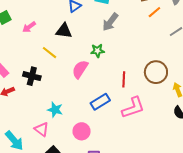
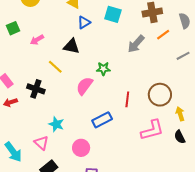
gray arrow: (110, 22) -> (136, 44), moved
pink L-shape: (133, 108) -> (152, 130), moved

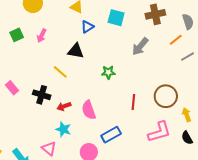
orange line: (163, 35) -> (176, 40), moved
pink arrow: (37, 40) -> (42, 36), moved, turned -32
pink semicircle: (84, 86) -> (89, 110), moved, turned -54
red arrow: (10, 102) -> (64, 106), moved
blue rectangle: (102, 120) -> (111, 135), moved

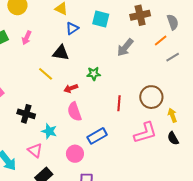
black cross: (42, 95) -> (26, 114), moved
red arrow: (64, 106) -> (71, 88), moved

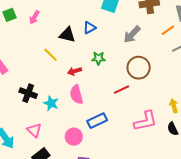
blue triangle: (72, 28) -> (89, 28), moved
brown circle: (151, 97) -> (139, 68), moved
red line: (119, 103) -> (121, 90), turned 56
cyan star: (49, 131) -> (51, 103), moved

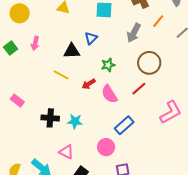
orange line: (168, 30) -> (158, 21), moved
pink semicircle: (76, 95) -> (109, 94), moved

